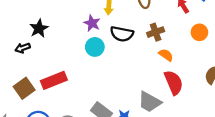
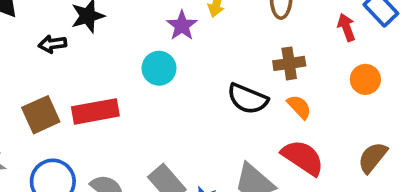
black semicircle: (122, 34) -> (248, 99), moved
cyan circle: (95, 47) -> (159, 68), moved
red semicircle: (174, 83) -> (303, 158), turned -45

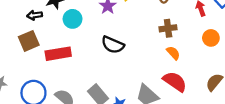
cyan circle: (159, 68) -> (73, 19), moved
black semicircle: (248, 99) -> (113, 45), moved
brown square: (41, 115) -> (29, 41), moved

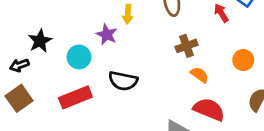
cyan circle: (73, 19) -> (79, 57), moved
orange circle: (211, 38) -> (243, 60), moved
red rectangle: (58, 54) -> (75, 97), moved

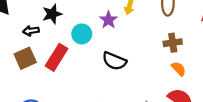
red rectangle: (75, 97) -> (57, 57), moved, turned -48

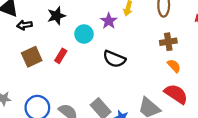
black arrow: (31, 31) -> (25, 25), moved
red rectangle: (57, 57) -> (61, 56), size x0.6

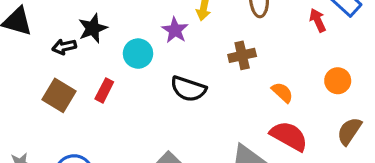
black arrow: (25, 25) -> (64, 47), moved
brown cross: (168, 42) -> (242, 55), moved
brown square: (32, 57) -> (59, 95), turned -30

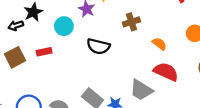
red rectangle: (104, 90) -> (44, 52), turned 56
brown square: (59, 95) -> (15, 57), turned 36

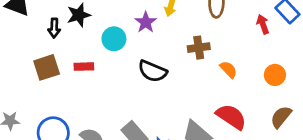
black arrow: (16, 26) -> (54, 28), turned -80
orange semicircle: (159, 44) -> (229, 70), moved

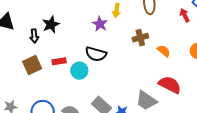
cyan circle: (114, 39) -> (79, 71), moved
black semicircle: (152, 71) -> (96, 54), moved

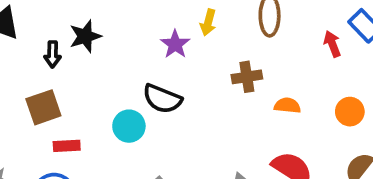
orange semicircle: (164, 51) -> (287, 105), turned -40
red rectangle: (59, 61) -> (67, 146), moved

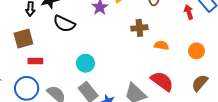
black semicircle: (162, 99) -> (64, 24), moved
cyan circle: (129, 126) -> (86, 63), moved

